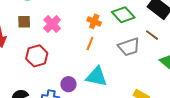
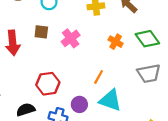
orange line: (90, 43) -> (99, 77), moved
red hexagon: (37, 56) -> (48, 84), moved

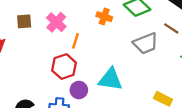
orange line: (99, 77) -> (75, 41), moved
red hexagon: (48, 84) -> (64, 67), moved

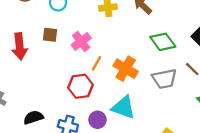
orange cross: (104, 17) -> (126, 69), moved, size x1.5
purple circle: (79, 90) -> (98, 120), moved

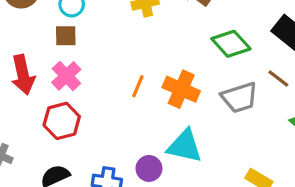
brown square: (50, 35) -> (66, 36), moved
pink cross: (81, 42) -> (66, 76), moved
red hexagon: (80, 86) -> (62, 121), moved

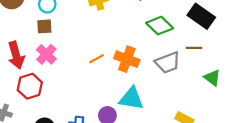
brown line: (278, 78) -> (194, 48), turned -35
orange line: (138, 86) -> (97, 59), turned 42
red hexagon: (62, 121) -> (30, 86), moved

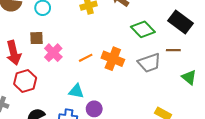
brown square: (44, 26) -> (37, 38), moved
pink cross: (46, 54) -> (53, 53), moved
cyan triangle: (131, 99) -> (76, 91), moved, size x0.7

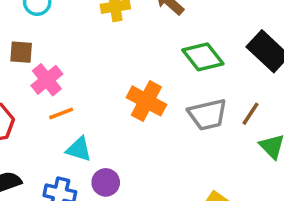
brown line: (173, 50) -> (250, 114), moved, turned -64
orange line: (86, 58) -> (61, 113), moved

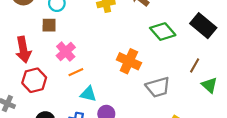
brown square: (21, 52) -> (49, 25), moved
gray trapezoid: (208, 115) -> (158, 87), moved

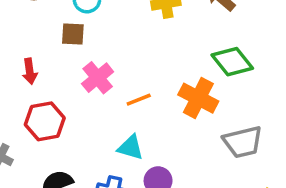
green diamond: (163, 32) -> (232, 62), moved
red arrow: (23, 50) -> (30, 71), size x0.6
orange line: (76, 72) -> (139, 100), moved

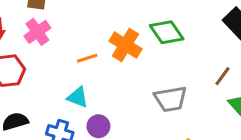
pink cross: (98, 78) -> (37, 32), moved
orange cross: (198, 98) -> (125, 45), moved

